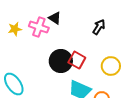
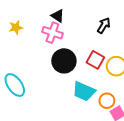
pink cross: (39, 27) -> (52, 33), moved
red square: (77, 60) -> (95, 60), moved

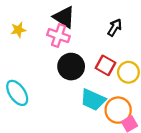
black triangle: (58, 16) -> (64, 17), size x1.5
orange circle: (107, 101) -> (118, 110), size x1.5

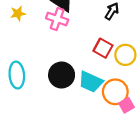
black circle: (71, 67) -> (62, 75), moved
cyan ellipse: (17, 93) -> (17, 75), turned 30

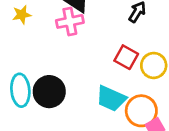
pink cross: (57, 19) -> (70, 21), turned -30
black circle: (62, 75) -> (49, 92), moved

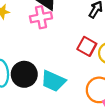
cyan trapezoid: (111, 98) -> (53, 81), moved

